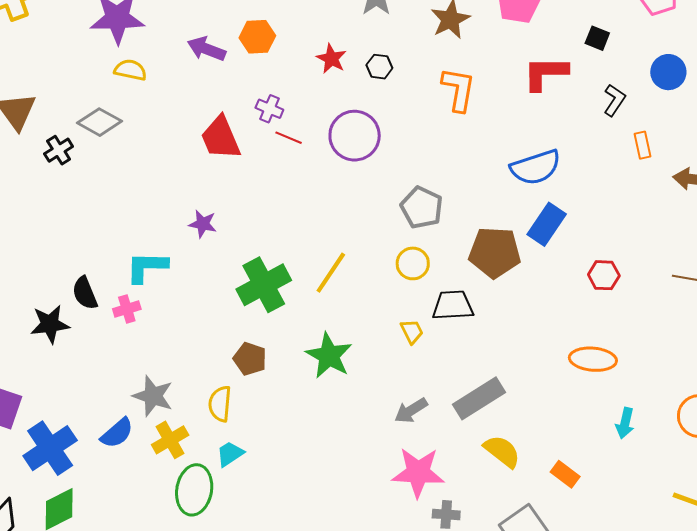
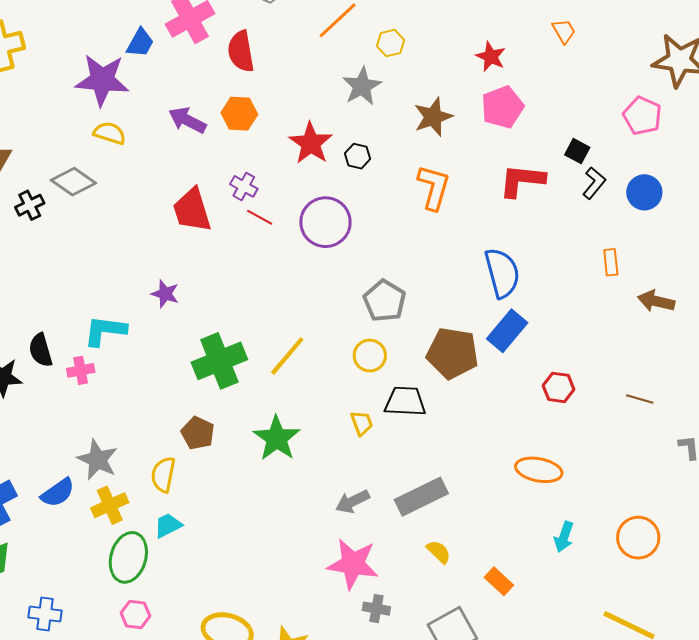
red star: (331, 59) -> (311, 143), size x1.4
black L-shape: (614, 100) -> (594, 183), moved
blue semicircle: (536, 167) -> (502, 273), turned -93
yellow semicircle: (502, 451) -> (439, 552), size x0.7

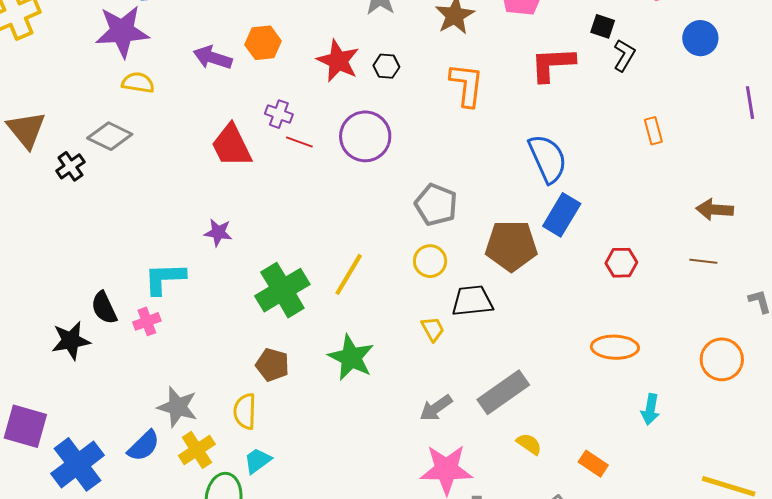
blue circle: (644, 192) -> (700, 38), moved
brown arrow: (656, 301) -> (715, 210), moved
orange circle: (638, 538) -> (722, 359), moved

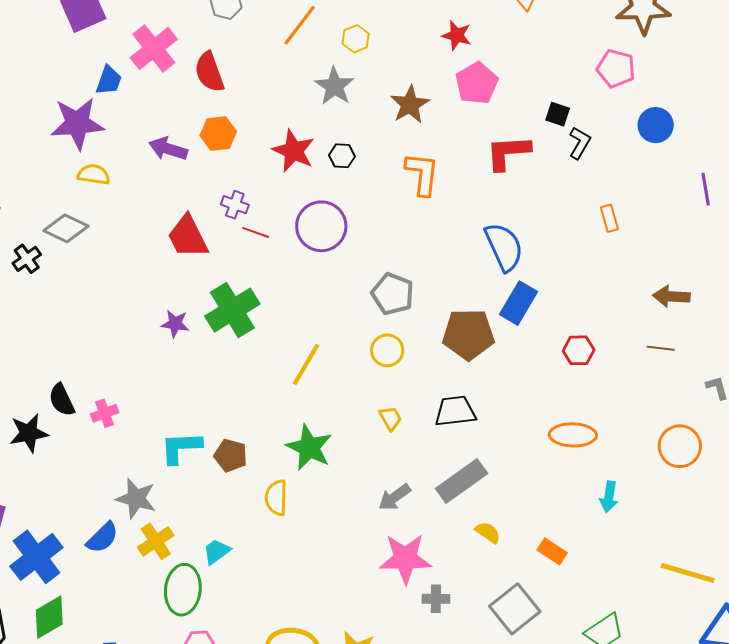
cyan L-shape: (165, 278) -> (181, 448), moved
green cross: (282, 290) -> (232, 310), moved
black trapezoid: (472, 301) -> (455, 411), moved
yellow semicircle: (245, 411) -> (276, 498), moved

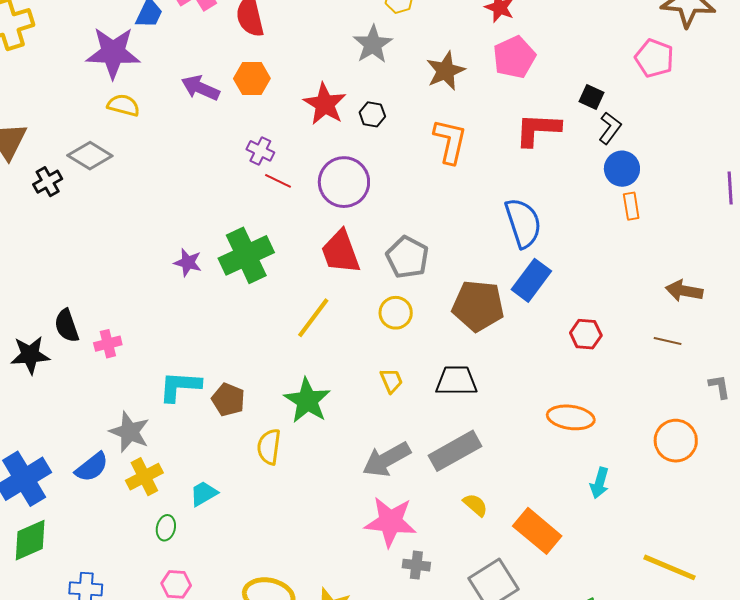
blue circle: (656, 125) -> (622, 169), moved
red trapezoid: (188, 237) -> (341, 252), moved
gray arrow: (394, 497) -> (386, 459), size x1.4
orange rectangle: (552, 551) -> (537, 531), size x1.6
green ellipse: (183, 590) -> (166, 528), size x0.5

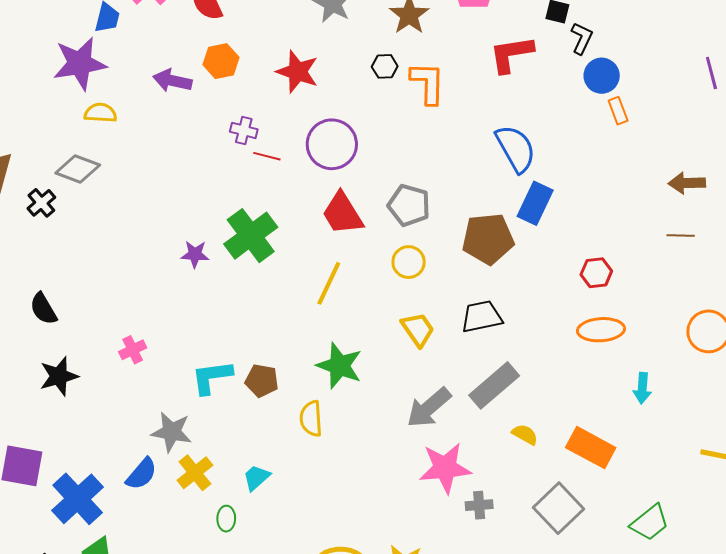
black hexagon: (372, 114) -> (385, 66), moved
black semicircle: (67, 326) -> (43, 309), moved
red hexagon: (586, 334) -> (596, 273), moved
yellow trapezoid: (391, 381) -> (418, 329), size x1.4

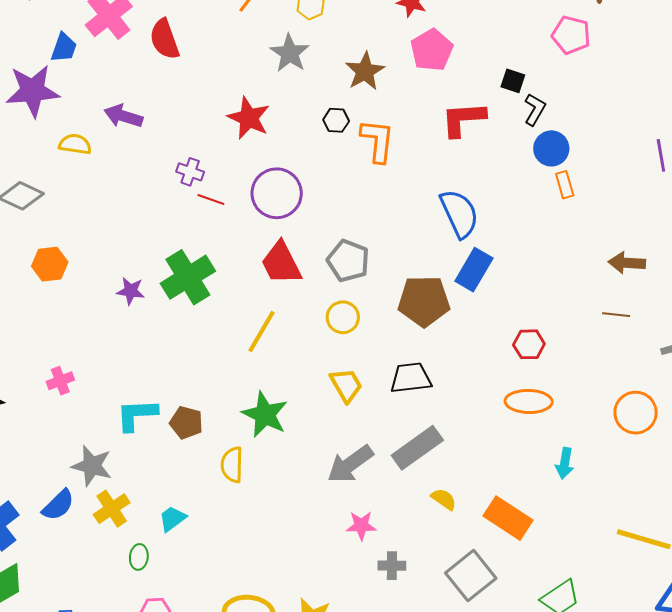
orange hexagon: (221, 61) -> (50, 264), moved
yellow semicircle: (100, 113) -> (75, 144), moved
pink star: (445, 468) -> (361, 526), size x0.6

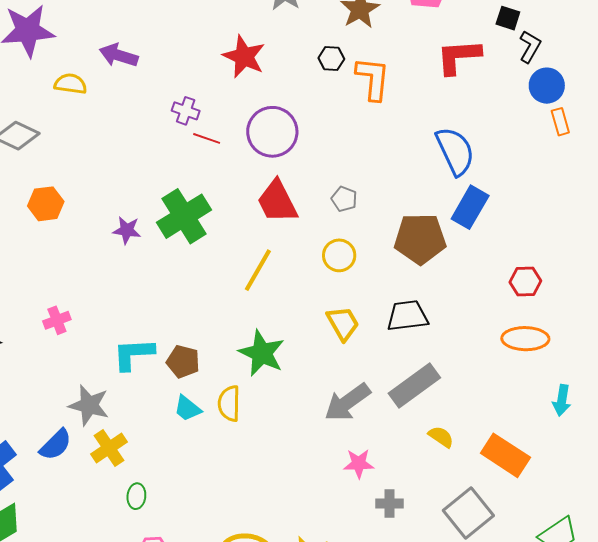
gray pentagon: (348, 261) -> (344, 199), size x0.6
cyan trapezoid: (172, 519) -> (187, 408), moved, turned -104

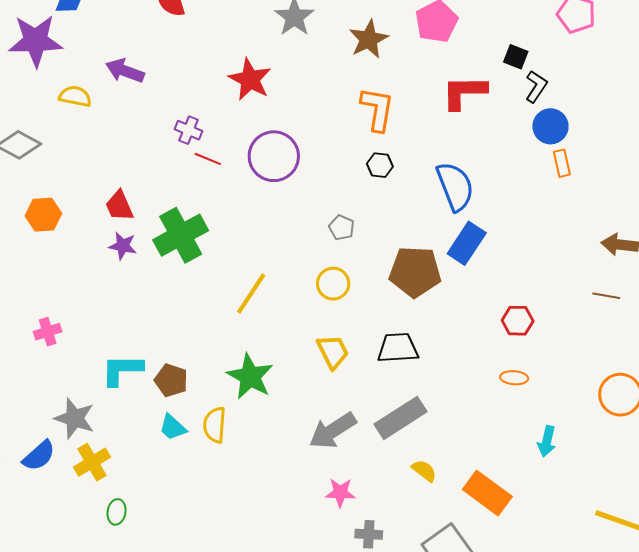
black hexagon: (331, 58) -> (380, 165), moved
red trapezoid: (277, 202) -> (119, 206), moved, size x0.7
orange ellipse: (525, 339) -> (514, 378), size x0.6

